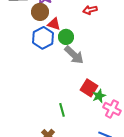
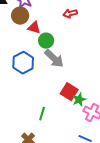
blue hexagon: (43, 38) -> (23, 63), moved
green line: (62, 110) -> (42, 114), turned 32

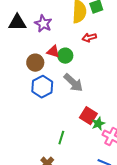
brown circle: (20, 16) -> (35, 63), moved
green circle: (46, 41) -> (65, 56), moved

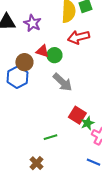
red arrow: (89, 38) -> (78, 37), size x1.5
blue hexagon: (42, 87) -> (17, 77), moved
green line: (61, 138) -> (50, 137), turned 56

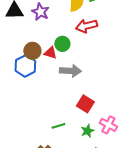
red triangle: (42, 51) -> (50, 53), moved
gray arrow: (62, 82) -> (70, 71), turned -40
green star: (87, 123) -> (87, 131), moved

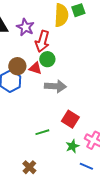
red arrow: (86, 26) -> (42, 41), moved, turned -60
green line: (58, 126) -> (42, 132), moved

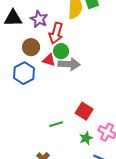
brown circle: (17, 66) -> (31, 47), moved
gray arrow: (55, 86) -> (69, 64), moved

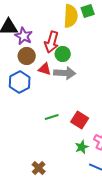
purple star: (39, 19) -> (24, 36), moved
green circle: (61, 51) -> (63, 54), moved
green line: (56, 124) -> (52, 117), moved

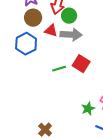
green line: (52, 117) -> (59, 69), moved
red square: (80, 120) -> (81, 64), moved

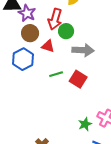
gray arrow: (71, 35) -> (83, 50), moved
green line: (59, 69) -> (56, 74), moved

